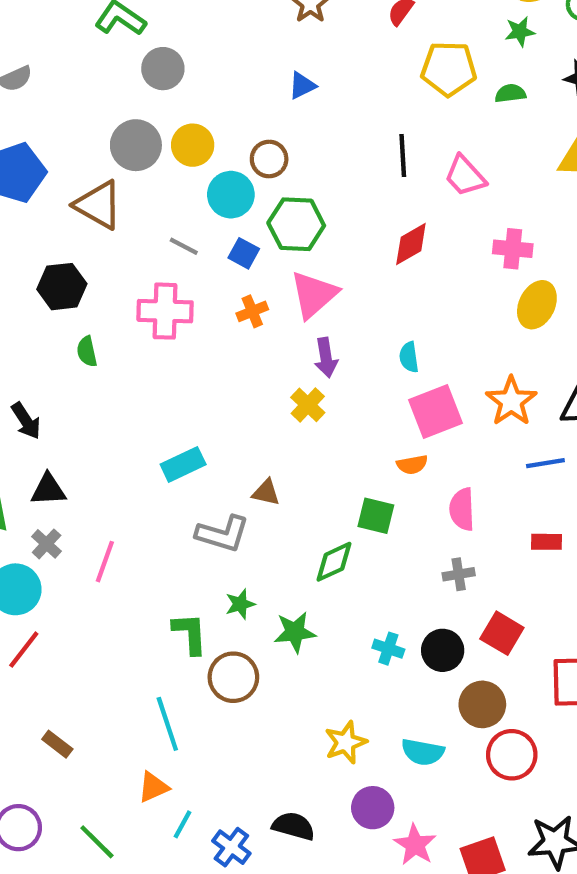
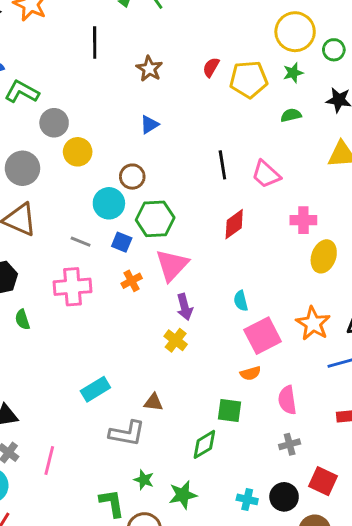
yellow pentagon: (449, 69) -> (249, 79), moved
gray circle: (136, 145) -> (22, 168), moved
yellow circle: (193, 145) -> (78, 152), moved
green star: (240, 604) -> (144, 480), turned -30

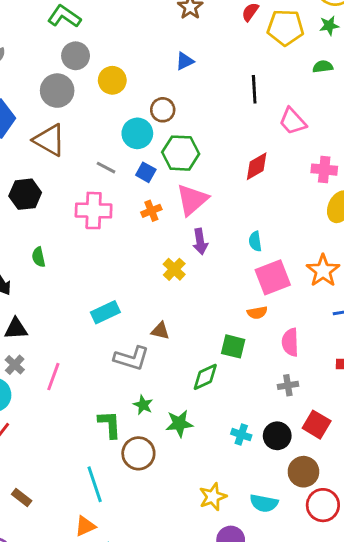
gray circle: (54, 123) -> (76, 56), moved
black line: (222, 165) -> (254, 89), moved
green semicircle: (22, 320) -> (39, 257), moved
yellow cross: (176, 340) -> (174, 269), moved

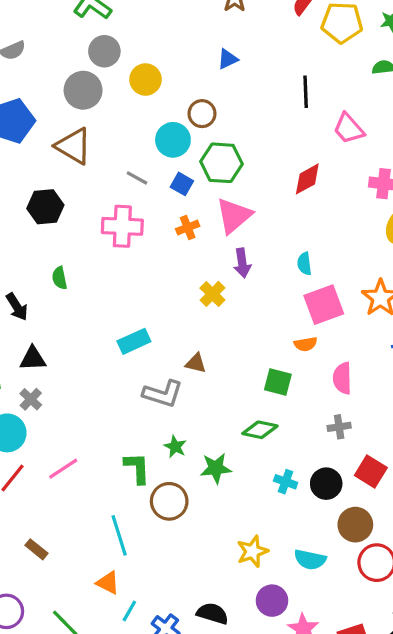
pink line: (53, 377) -> (63, 469), moved, turned 36
green diamond: (205, 377) -> (260, 430), moved, turned 36
orange triangle: (85, 526) -> (108, 583), turned 50

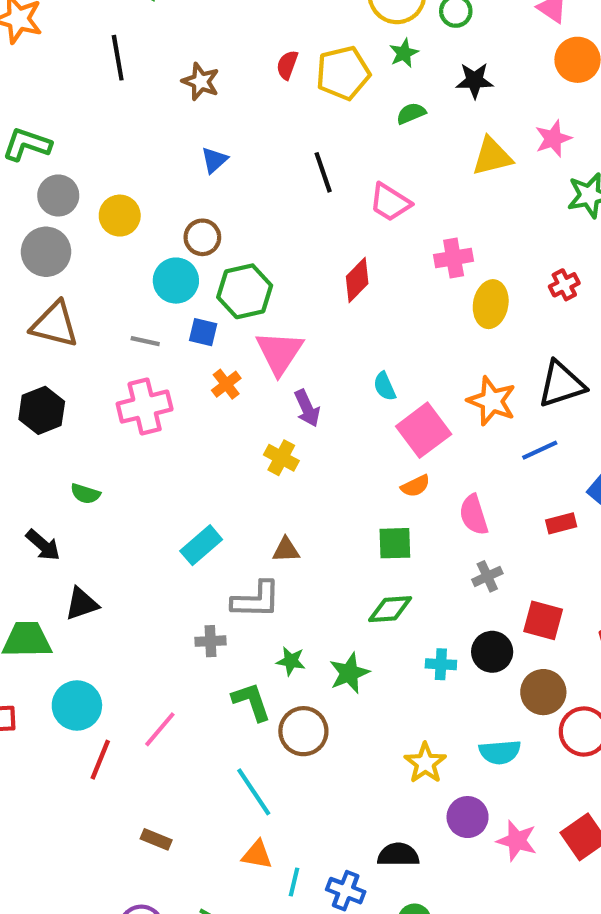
green semicircle: (59, 278) -> (85, 494), turned -45
gray cross: (31, 399) -> (210, 641), moved, turned -30

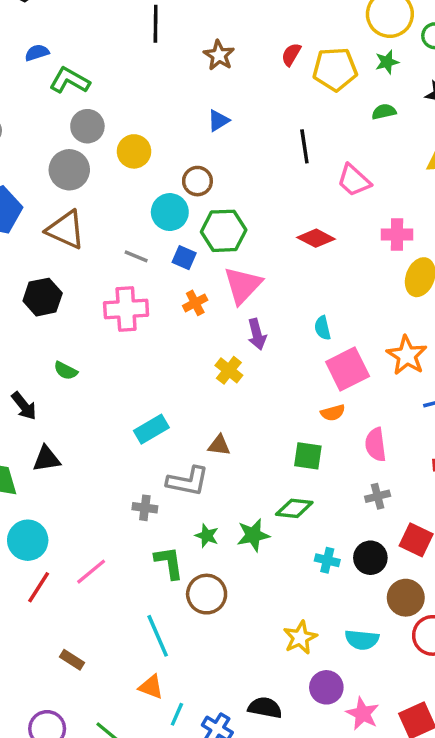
red diamond: (357, 280) -> (316, 238), turned 63
green star: (349, 673) -> (253, 535), moved

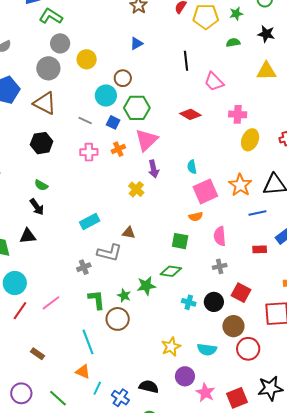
black hexagon: (43, 297) -> (42, 143), moved
pink cross: (126, 309) -> (89, 152), moved, size x0.7
black arrow: (24, 406) -> (37, 207), moved
gray cross: (145, 508) -> (84, 267), turned -32
green star: (207, 536) -> (124, 296), moved

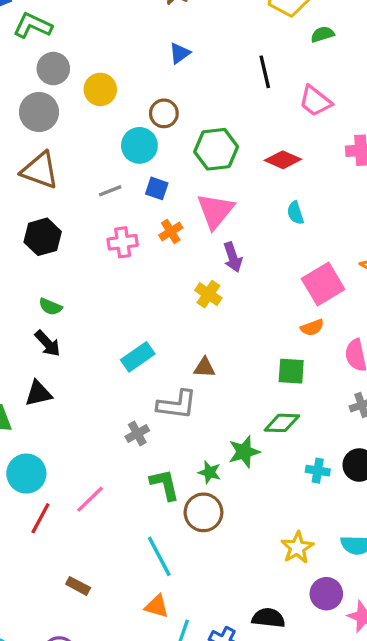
green semicircle: (233, 43) -> (322, 34), moved
green hexagon: (137, 108) -> (216, 149), moved
gray line: (85, 120) -> (110, 191), turned -40
cyan semicircle: (192, 167) -> (295, 213), moved

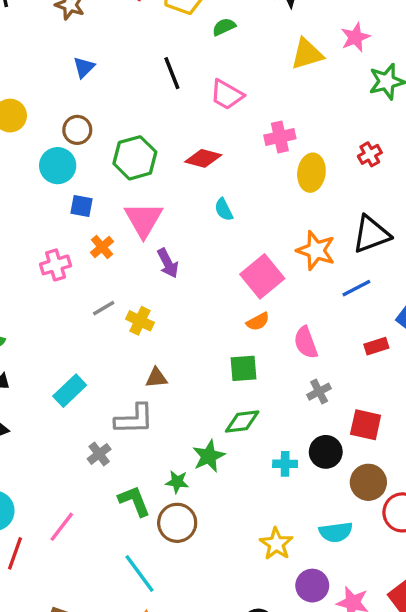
gray line: (110, 191) -> (104, 308), moved
yellow cross: (208, 294) -> (140, 321), moved
cyan rectangle: (138, 357) -> (70, 391), moved

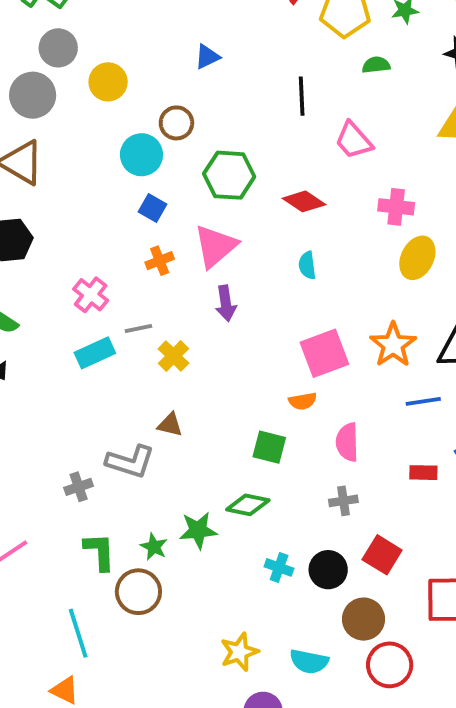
pink cross: (56, 265) -> (91, 295), moved, turned 36
cyan rectangle: (70, 391) -> (95, 353), moved

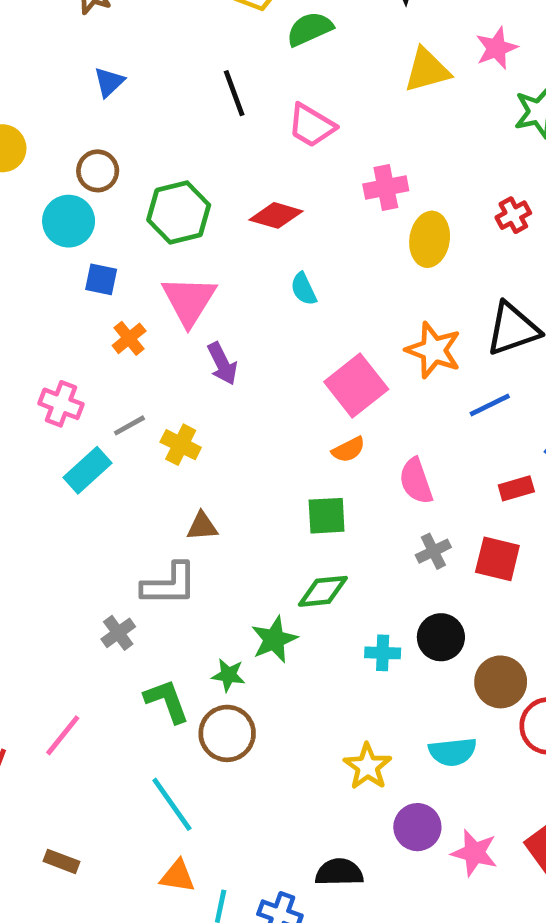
green semicircle: (376, 65) -> (310, 29), size x1.4
red square: (382, 555) -> (497, 559), moved

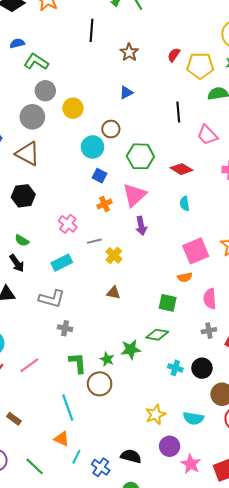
cyan rectangle: (87, 470) -> (62, 263), moved
gray L-shape: (169, 584) -> (52, 299), moved
gray cross: (118, 633) -> (65, 328), turned 32

